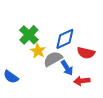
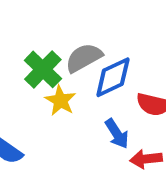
gray semicircle: (53, 59) -> (84, 58), moved

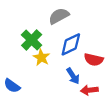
gray semicircle: (84, 58) -> (59, 16), moved

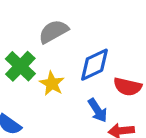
gray semicircle: (59, 16) -> (53, 32), moved
green cross: (32, 40) -> (20, 66), moved

